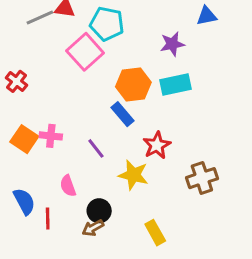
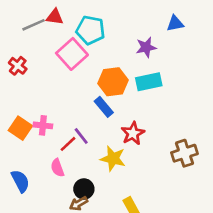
red cross: (16, 81) -> (18, 66), moved
brown cross: (202, 178) -> (184, 153), moved
red line: (48, 219) -> (68, 144), moved, turned 48

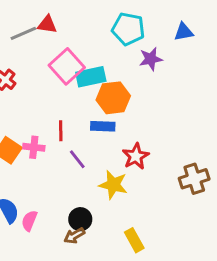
cyan pentagon: (90, 30) -> (128, 29), moved
cyan rectangle: (149, 82) -> (91, 77), moved
blue rectangle: (104, 107) -> (103, 126), turned -48
red line: (68, 144) -> (61, 131), moved, turned -48
pink semicircle: (57, 168) -> (29, 221), moved, turned 42

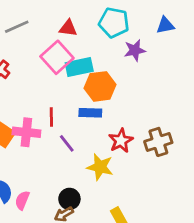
red triangle: (47, 24) -> (68, 28), moved
pink cross: (34, 147) -> (26, 132), size x1.4
brown cross: (194, 179) -> (158, 142), moved

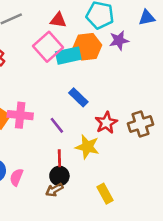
orange hexagon: (100, 86) -> (87, 47), moved
blue rectangle: (90, 113) -> (78, 97), turned 42
red line: (51, 117) -> (59, 158), moved

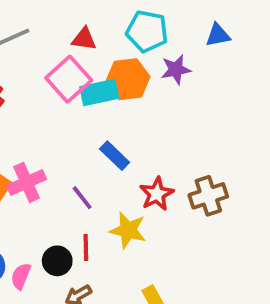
pink cross: (20, 115) -> (27, 182), turned -30
black circle: (59, 176) -> (57, 261), moved

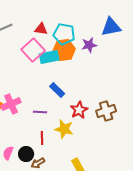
cyan pentagon: (147, 31) -> (64, 34), moved
blue triangle: (218, 35) -> (111, 27), size x1.5
purple line: (82, 198) -> (40, 112), turned -48
black circle: (57, 261) -> (26, 154), moved

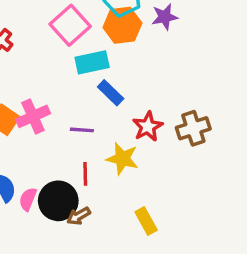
cyan rectangle: (49, 57) -> (92, 62), moved
black circle: (26, 154) -> (58, 201), size x1.5

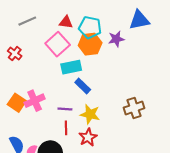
red star: (148, 127) -> (88, 137), moved
yellow star: (122, 159) -> (90, 114), moved
red line: (85, 174) -> (66, 128), moved

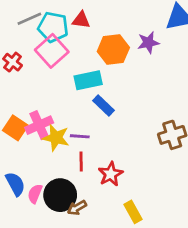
cyan pentagon: (90, 27) -> (53, 27), moved
pink square: (58, 44) -> (52, 51), moved
yellow star: (90, 114) -> (56, 138), moved

